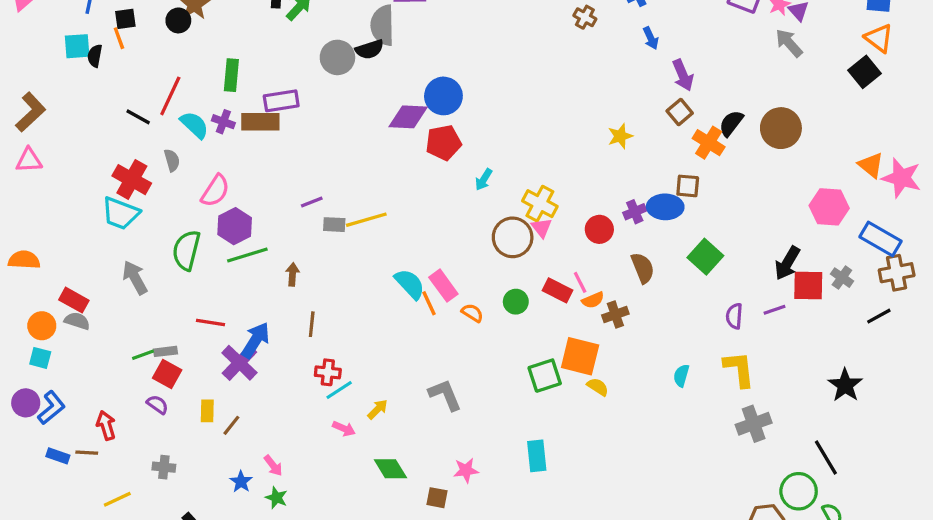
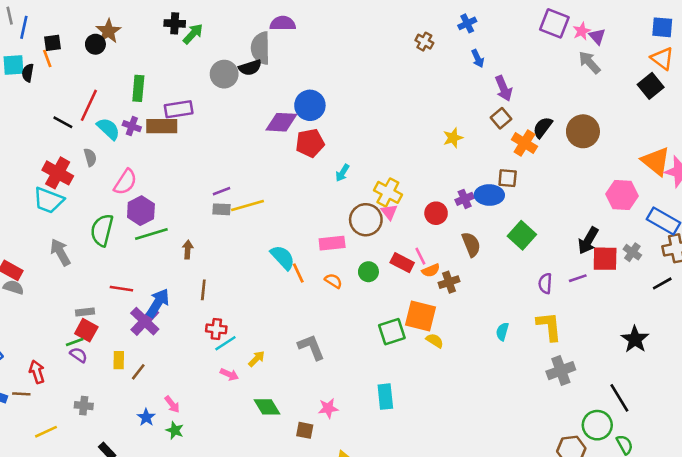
orange triangle: (871, 165) -> (656, 161), size x1.4
purple line: (312, 202) -> (222, 191), moved
pink rectangle: (443, 286) -> (332, 243), moved, turned -60
green line: (143, 355) -> (75, 342), moved

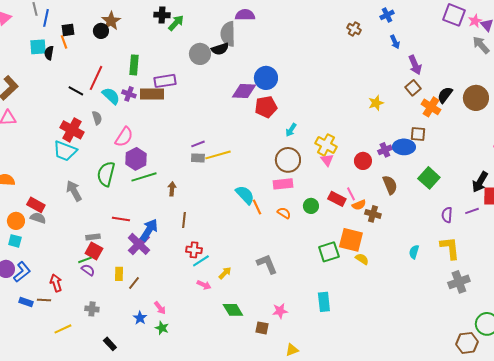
brown circle: (366, 220) -> (288, 160), moved
brown cross: (449, 282) -> (373, 214), turned 35

